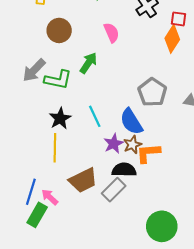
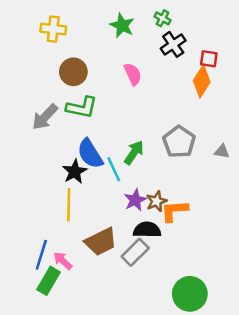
green arrow: (88, 63) -> (134, 153), moved
green L-shape: (58, 80) -> (82, 107), moved
blue semicircle: (131, 122) -> (90, 154), moved

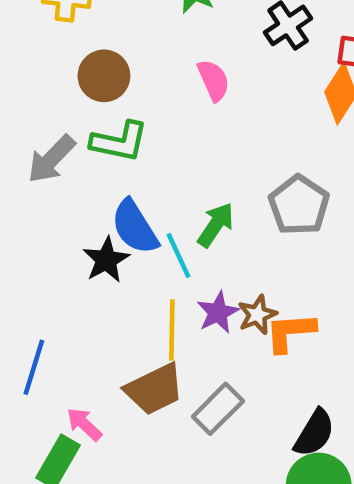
yellow line: (69, 205) -> (172, 330), moved
black semicircle: (147, 230) -> (314, 433), moved, turned 120
blue line: (41, 255) -> (34, 367), moved

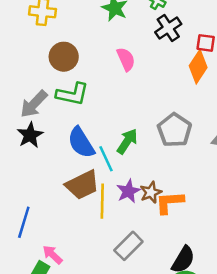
black star: (106, 260) -> (30, 135), moved
brown trapezoid: (154, 389) -> (82, 185), moved

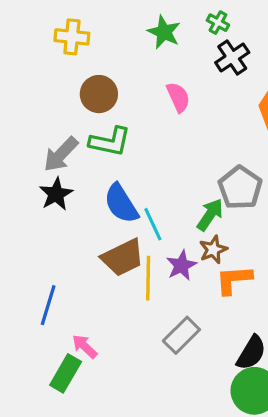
green arrow: (127, 141) -> (210, 215), moved
brown star: (151, 192) -> (213, 250), moved

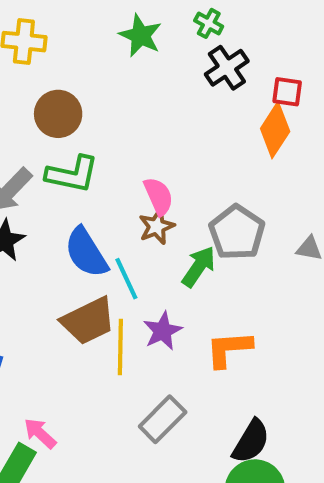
pink semicircle: (178, 97) -> (159, 196), moved
brown star: (213, 250) -> (157, 226), moved

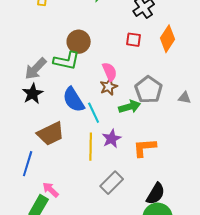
red square: (287, 92) -> (134, 40), moved
brown circle: (58, 114) -> (79, 42), moved
green arrow: (199, 267) -> (130, 107), turned 40
brown trapezoid: (88, 321) -> (51, 134), moved

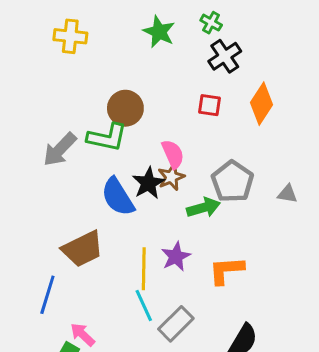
black star: (33, 94) -> (148, 183), moved
cyan line: (94, 113) -> (144, 305), moved

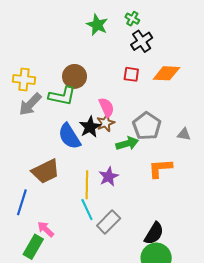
yellow cross: (70, 36) -> (24, 79), moved
orange diamond: (261, 104) -> (166, 73), turned 60
orange L-shape: (226, 270) -> (160, 168), moved

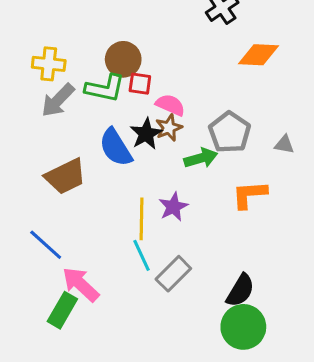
red square: (131, 74) -> (140, 84), moved
pink semicircle: (107, 107) -> (170, 105), turned -42
brown trapezoid: (46, 171) -> (65, 176), moved
blue line: (22, 202) -> (46, 245), turned -65
pink arrow: (46, 229) -> (81, 284), size x1.5

